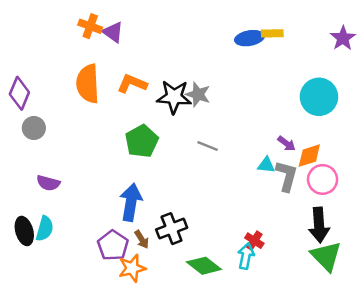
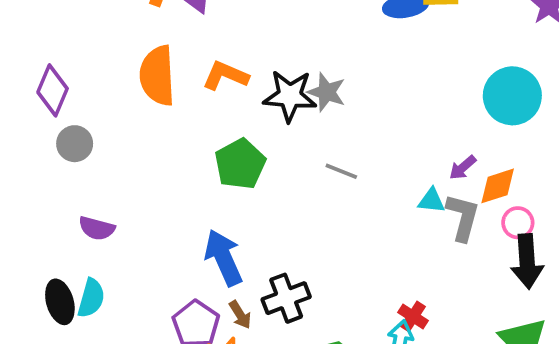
purple arrow: (287, 144) -> (463, 168), turned 102
pink circle: (323, 179) -> (518, 223), size x0.7
blue arrow: (131, 202) -> (224, 258), turned -33
black arrow: (319, 225) -> (527, 261), moved

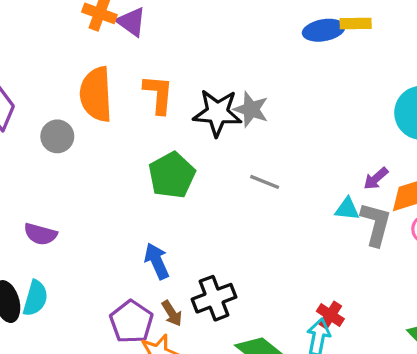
orange L-shape: (225, 76) -> (158, 94), turned 72
gray circle: (75, 144) -> (57, 136), moved
blue arrow: (224, 258) -> (157, 261), size x0.7

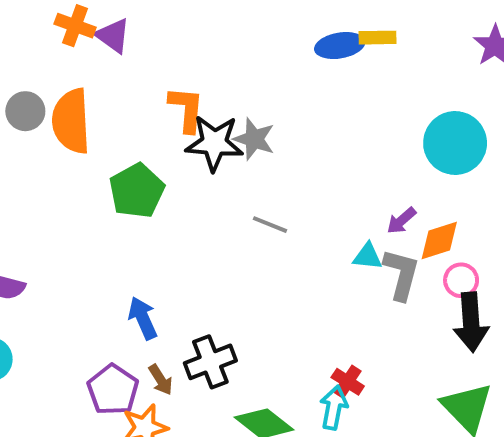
orange L-shape: (158, 94) -> (187, 109), moved
gray circle: (57, 136) -> (25, 111), moved
green pentagon: (172, 175) -> (137, 191), moved

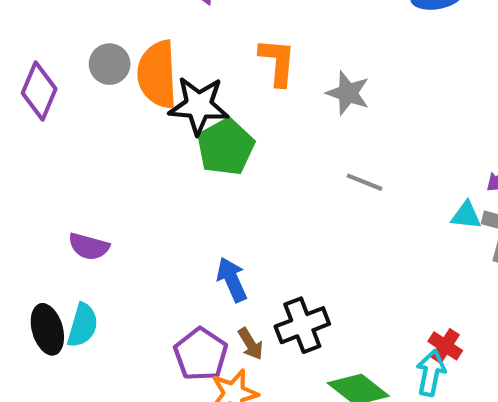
black star: (214, 143) -> (199, 105), moved

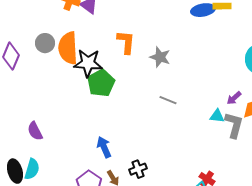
purple semicircle: (89, 246) -> (35, 131), turned 48
black cross: (302, 325) -> (138, 169), size x0.7

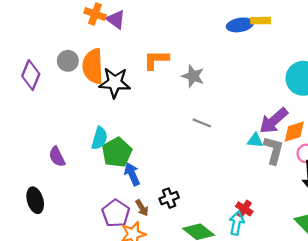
orange L-shape: (126, 42) -> (156, 60), turned -95
green pentagon: (101, 83) -> (117, 152), moved
purple arrow: (234, 98) -> (274, 121), size x1.8
cyan semicircle: (32, 169) -> (99, 138), moved

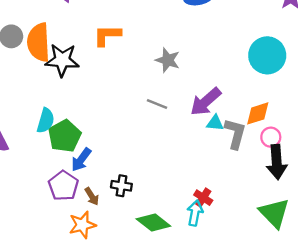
gray star: (193, 76) -> (168, 60), moved
purple arrow: (274, 121) -> (206, 102), moved
blue arrow: (132, 174) -> (81, 160), turned -120
black cross: (169, 198) -> (121, 186), turned 30
purple pentagon: (116, 213) -> (63, 186), moved

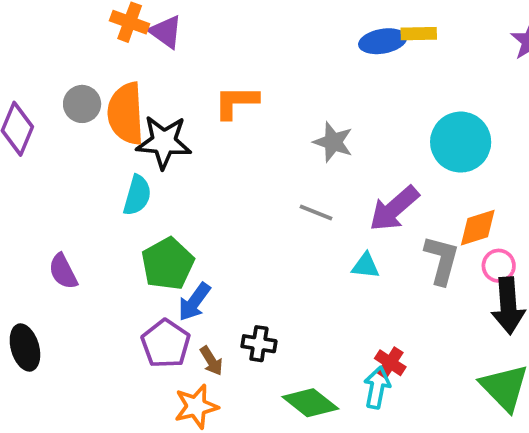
cyan circle: (267, 55) -> (461, 142), moved
cyan semicircle: (46, 121) -> (137, 195), moved
cyan triangle: (215, 123) -> (366, 266), moved

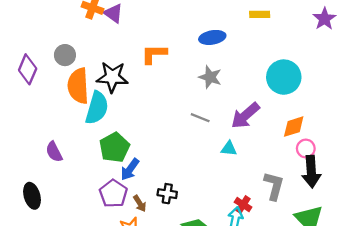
blue ellipse: (383, 41) -> (212, 37), moved
orange semicircle: (126, 113) -> (78, 86), moved
cyan semicircle: (137, 195) -> (97, 108), size x1.4
gray L-shape: (442, 260) -> (274, 186), moved

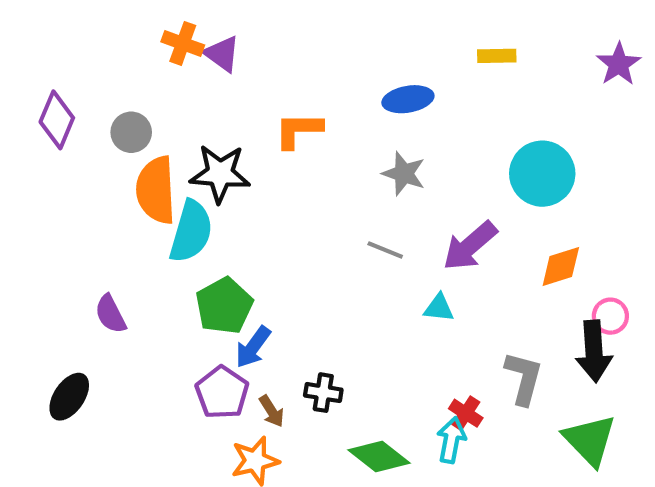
purple diamond: (28, 69) -> (57, 120), moved
pink circle: (306, 149) -> (610, 316), moved
black ellipse: (32, 196) -> (69, 397), turned 50

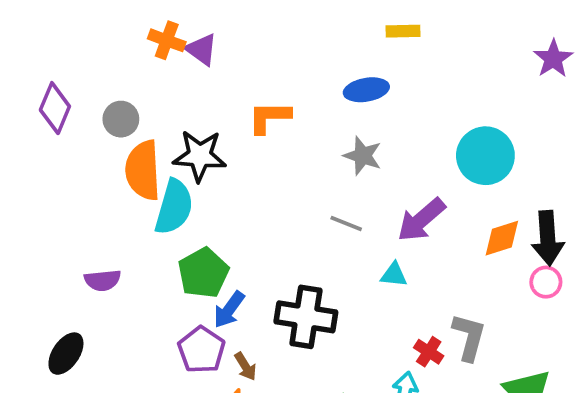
yellow rectangle: (497, 56) -> (403, 31), moved
purple semicircle: (110, 314) -> (103, 280), turned -69
black arrow: (594, 351) -> (548, 238), moved
black cross: (323, 393) -> (306, 317), moved, size x1.8
red cross: (466, 413) -> (429, 352), moved

